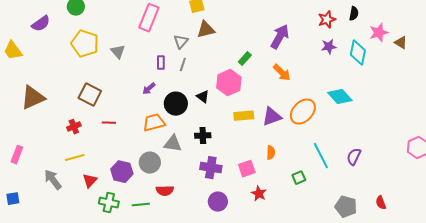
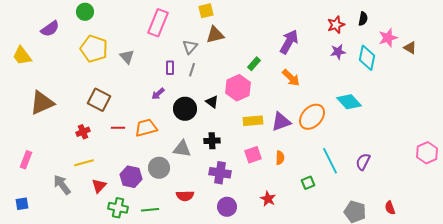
orange trapezoid: (154, 123) -> (146, 128), moved
pink square: (247, 169) -> (253, 155), moved
red semicircle: (165, 191) -> (185, 196), moved

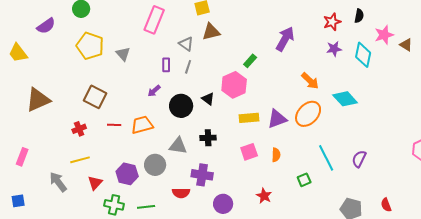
gray triangle: (190, 47) -> (186, 44), turned -35
orange arrow: (291, 78) -> (310, 81), moved
purple cross: (220, 173) -> (202, 175), moved

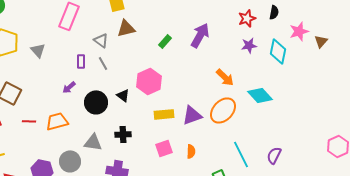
brown triangle: (406, 45) -> (321, 41), turned 40
green rectangle: (250, 61) -> (165, 41), moved
gray line: (188, 67) -> (103, 63), turned -48

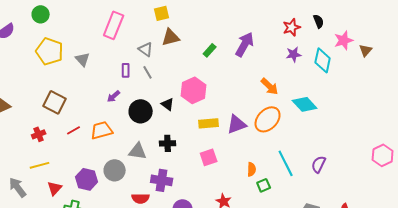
black semicircle: (274, 12) -> (319, 21), turned -32
red line: (29, 121) -> (74, 130), turned -32
orange semicircle: (191, 151) -> (252, 169), moved

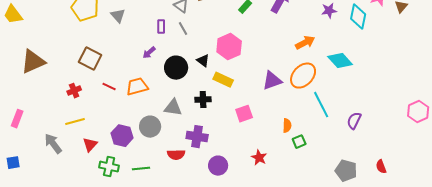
orange arrow: (270, 86) -> (305, 43), turned -72
yellow rectangle: (209, 123) -> (223, 80), moved, turned 30
red line: (74, 130) -> (109, 87), turned 56
cyan line: (286, 163) -> (321, 105), moved

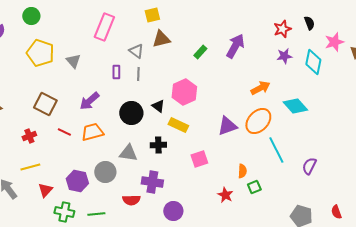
gray line: (183, 29) -> (138, 74), turned 32
purple arrow: (149, 53) -> (89, 101), moved, size x1.5
red star: (259, 158) -> (225, 195), moved

